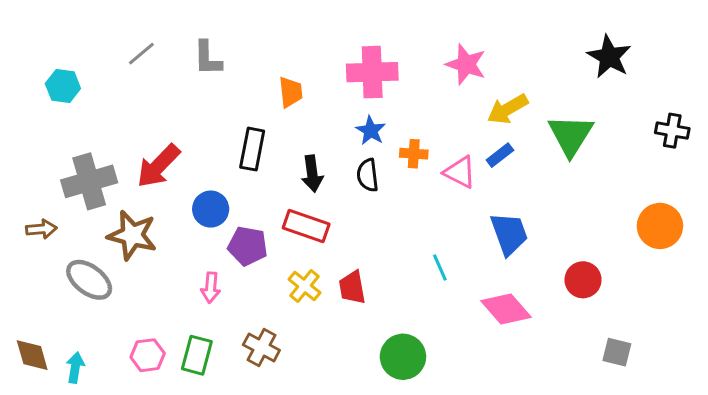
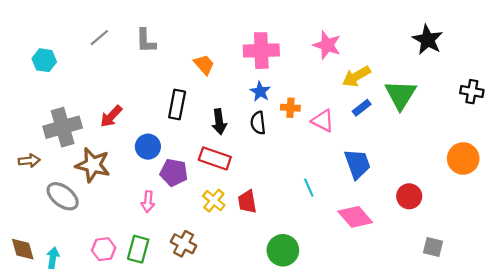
orange trapezoid: (291, 92) -> (204, 65), turned -35
blue rectangle: (500, 155) -> (362, 108), moved
red arrow: (158, 166) -> (111, 116), size x0.7

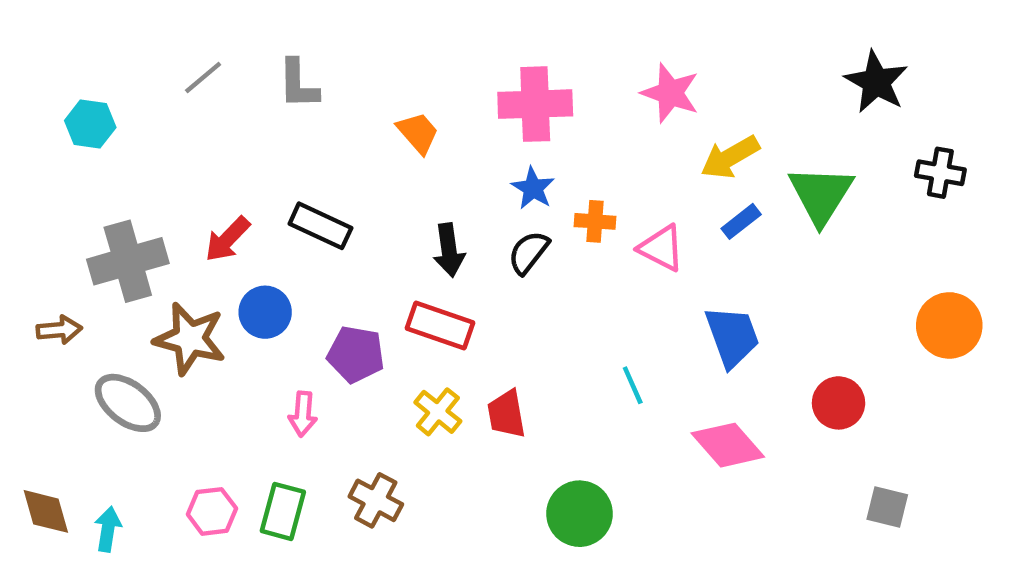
black cross: (472, 92) -> (940, 173), moved
black rectangle: (177, 104) -> (320, 226), moved, turned -76
black semicircle: (258, 123) -> (529, 252), turned 45
blue circle: (148, 147) -> (265, 312), moved

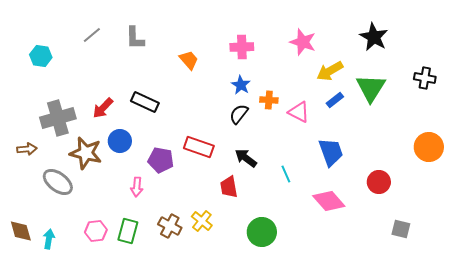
black star: (876, 82) -> (374, 37), moved
pink cross: (535, 104) -> (242, 47), size x0.7
black arrow: (449, 250) -> (246, 158), moved, turned 135
yellow cross: (438, 412) -> (202, 221), moved

